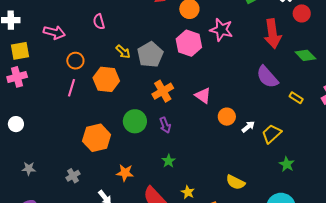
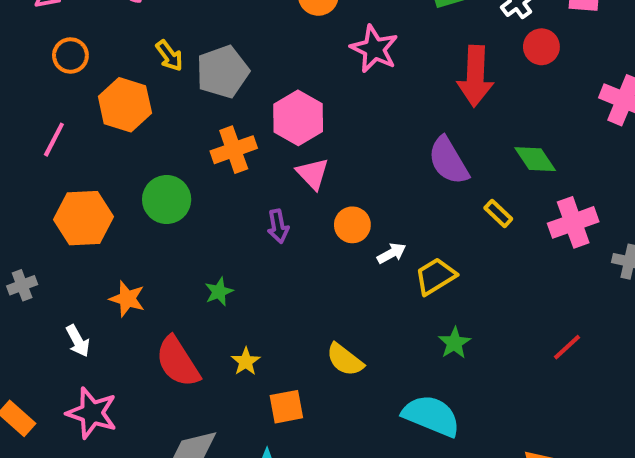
pink hexagon: (189, 43) -> (298, 118), moved
green diamond: (305, 55) -> (535, 159), moved
pink line: (72, 88) -> (54, 140), moved
purple arrow: (165, 125) -> (278, 226), moved

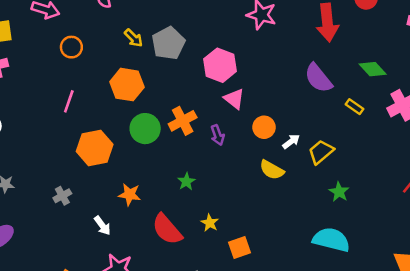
orange hexagon: (125, 105) -> (127, 85), moved
orange cross: (234, 150) -> (183, 121), moved
yellow semicircle: (345, 360) -> (272, 170), moved

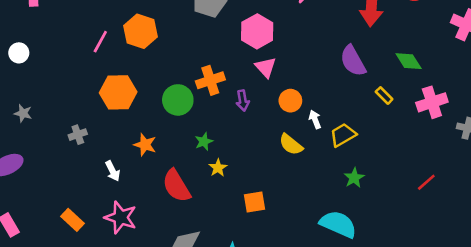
orange hexagon: (127, 85) -> (141, 31), moved
green circle: (145, 129) -> (178, 100), moved
white arrow: (291, 141) -> (315, 119), turned -84
yellow star: (210, 223) -> (218, 168), moved
orange square: (239, 247) -> (255, 202), moved

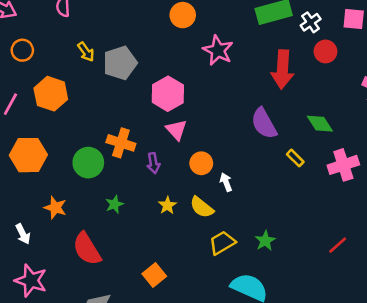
orange cross: (210, 80) -> (121, 143), turned 36
yellow trapezoid: (343, 135) -> (222, 243), moved
yellow star: (218, 168) -> (167, 205), moved
orange square: (255, 202) -> (154, 275), moved, turned -30

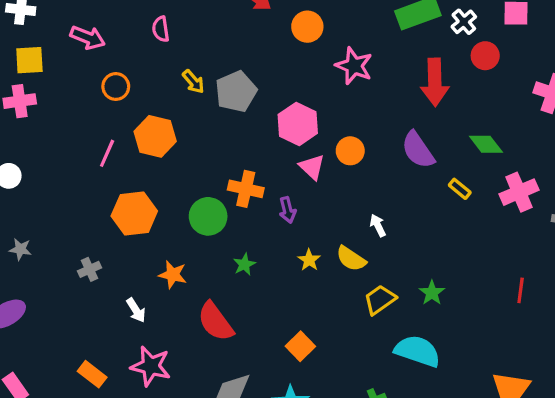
orange circle: (201, 163) -> (350, 151), moved
red line: (338, 245) -> (521, 290), turned -36

